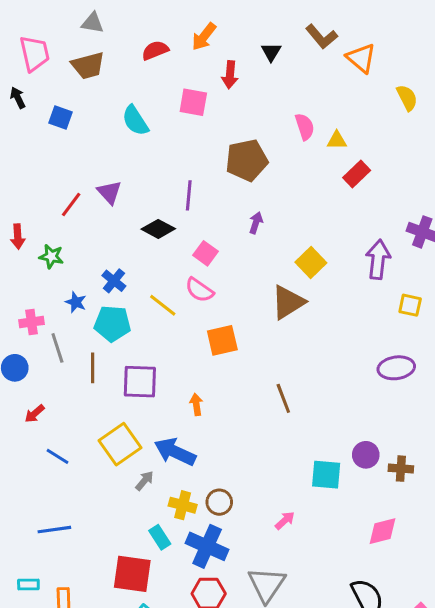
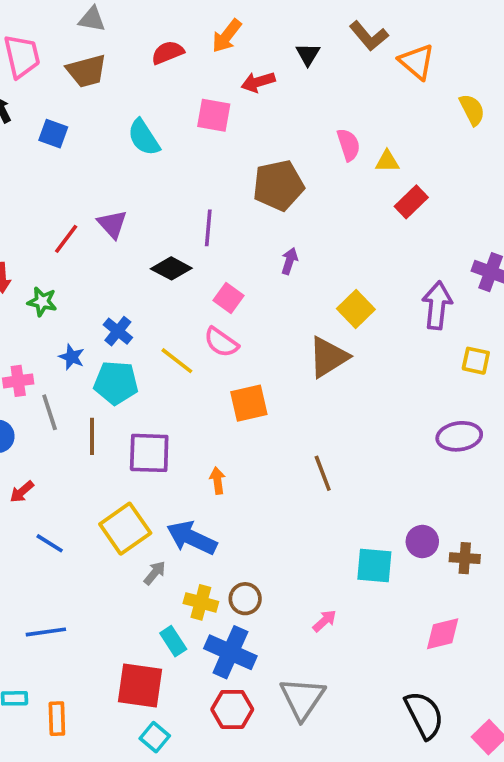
red arrow: (230, 75) -> (258, 82), turned 68

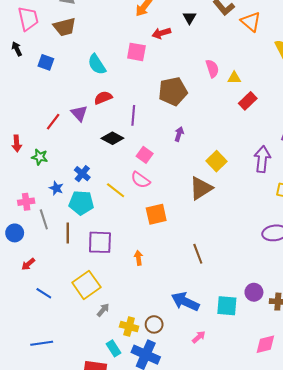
red semicircle: (168, 52) -> (103, 98), moved
blue arrow: (192, 538) -> (185, 302), moved

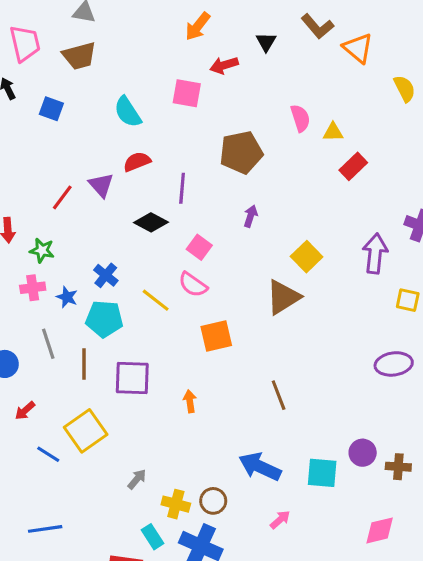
pink cross: (26, 202) -> (33, 288), moved
yellow square: (86, 285) -> (86, 431), moved

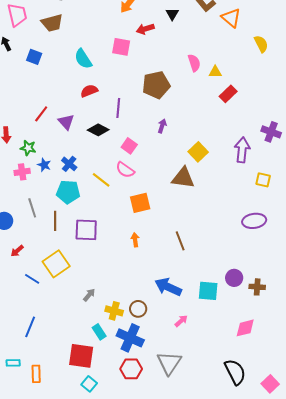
purple triangle: (101, 185) -> (66, 122), moved
blue star: (67, 297) -> (44, 165), moved
brown triangle: (283, 297) -> (183, 178), turned 40
orange arrow: (190, 401) -> (135, 240), moved
blue line: (45, 529) -> (30, 327), turned -60

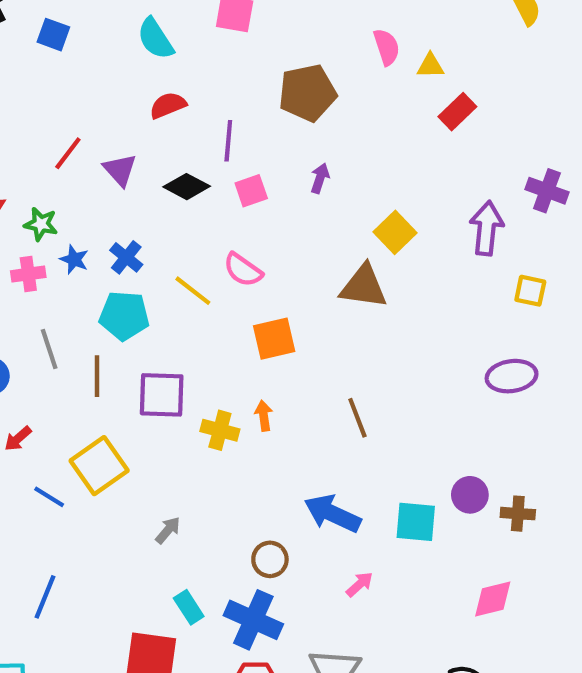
pink square: (129, 146) -> (251, 191), moved, turned 35
yellow cross: (114, 311) -> (220, 430), moved

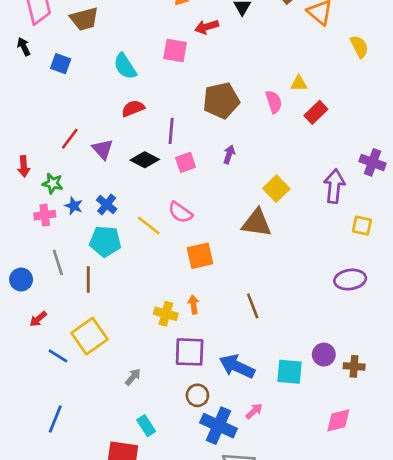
pink semicircle: (387, 47) -> (274, 102), moved
purple square: (162, 395) -> (190, 352), moved
blue cross: (253, 620) -> (218, 426), moved

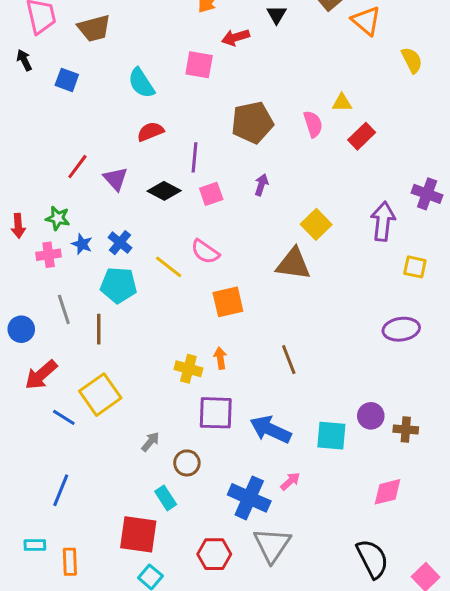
red arrow: (24, 166) -> (18, 226), moved
red arrow: (38, 319) -> (41, 375), size x1.6
brown circle: (197, 395) -> (187, 463), moved

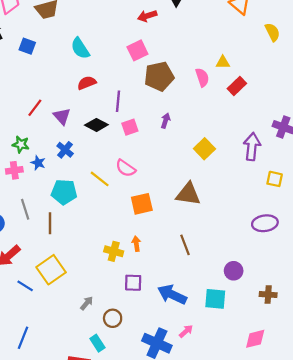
pink square: (199, 65) -> (137, 50), moved, turned -36
blue cross: (120, 243) -> (65, 150), moved
brown triangle: (293, 264) -> (188, 194), moved
purple square: (216, 413) -> (133, 283), size x0.7
purple circle: (371, 416) -> (234, 271), moved

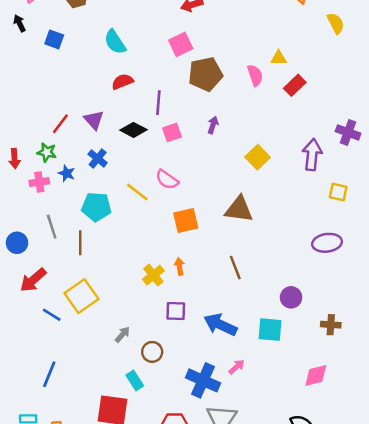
red line: (35, 108) -> (60, 124), moved
yellow cross: (114, 251) -> (153, 275), turned 36

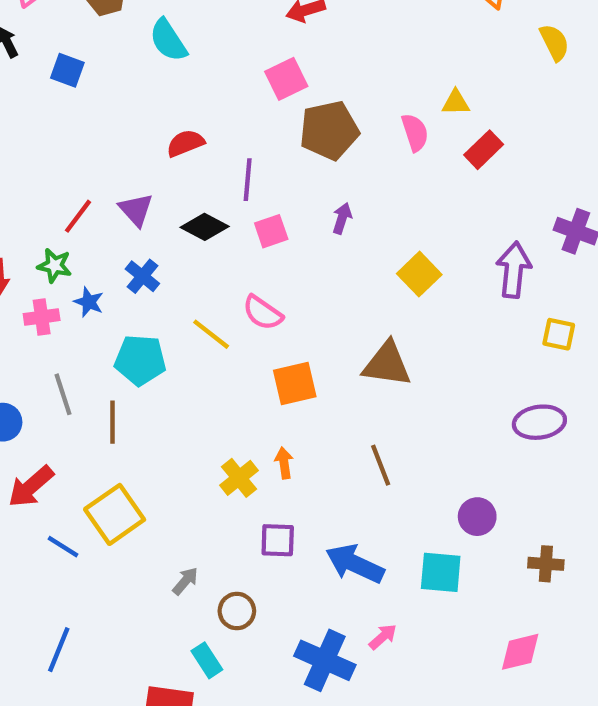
cyan semicircle: (115, 42) -> (168, 40), moved

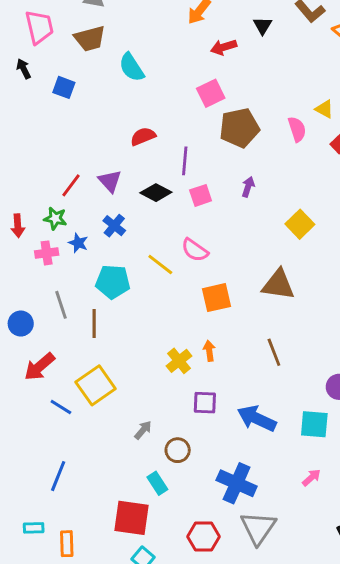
yellow triangle: (456, 102) -> (324, 109), turned 30
pink arrow: (383, 637) -> (311, 478), moved

